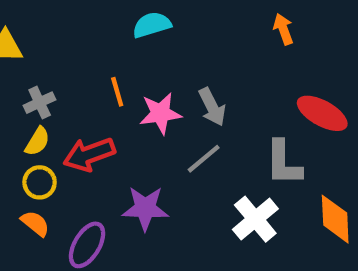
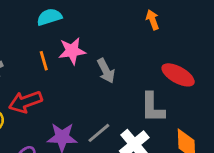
cyan semicircle: (152, 25) -> (49, 17), moved
pink star: (160, 113) -> (72, 51), moved
gray line: (204, 159) -> (99, 133), moved

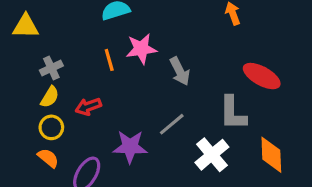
red arrow: (25, 102) -> (88, 107), size x0.7
gray line: (99, 133) -> (172, 124), moved

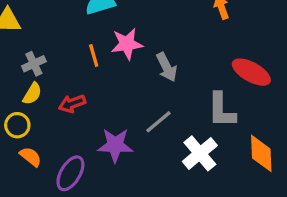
yellow circle: (51, 127) -> (17, 125), moved

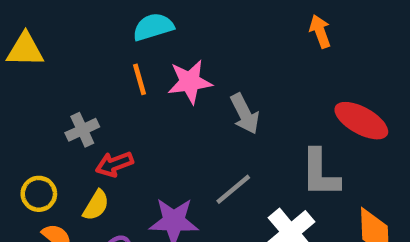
orange line: (94, 55) -> (139, 79), moved
gray cross: (34, 64) -> (82, 130), moved
yellow semicircle: (32, 94) -> (96, 205), moved

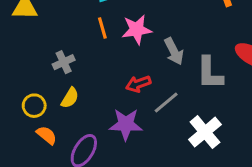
red arrow: (114, 164) -> (138, 84), moved
gray L-shape: (320, 173) -> (210, 73), moved
yellow semicircle: (96, 205) -> (70, 98), moved

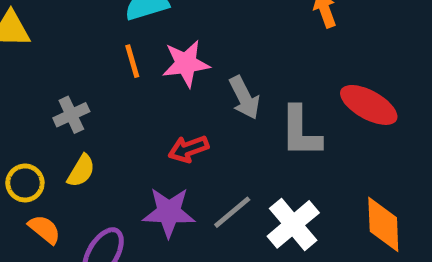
gray line: (166, 103) -> (232, 212), moved

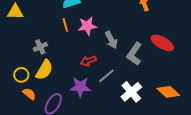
gray L-shape: (300, 132) -> (134, 54), turned 35
yellow semicircle: (81, 171) -> (44, 70), size x1.5
gray line: (232, 212) -> (106, 76), moved
orange diamond: (383, 224) -> (168, 92), turned -45

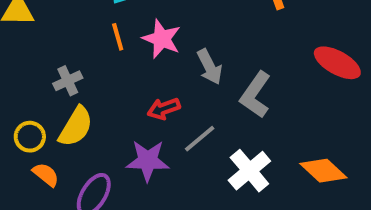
pink star: (87, 26) -> (162, 39), turned 30
red ellipse: (162, 43) -> (337, 63), moved

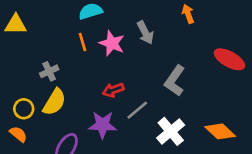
gray arrow: (210, 67) -> (145, 33), moved
orange semicircle: (46, 175) -> (18, 134), moved

